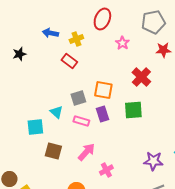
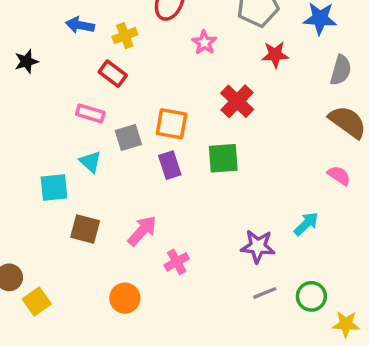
pink rectangle: (81, 121) -> (90, 113), moved

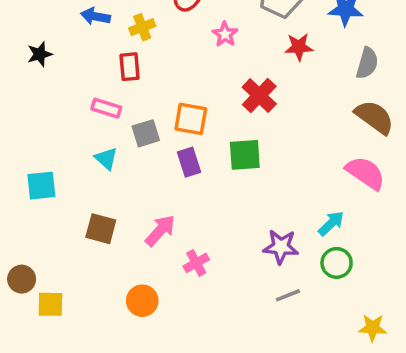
red rectangle: (113, 74) -> (130, 67), turned 48
pink semicircle: (339, 175) -> (365, 173), size x1.6
cyan square: (54, 188) -> (41, 186), moved
green circle: (311, 296) -> (337, 263), moved
yellow square: (37, 302) -> (50, 304), turned 36

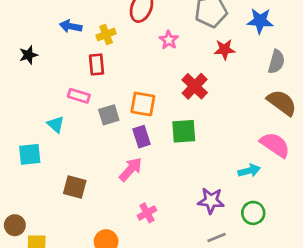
cyan triangle: (106, 159) -> (56, 124), moved
cyan arrow: (331, 223) -> (249, 171), moved, turned 30
pink arrow: (160, 231) -> (131, 169), moved

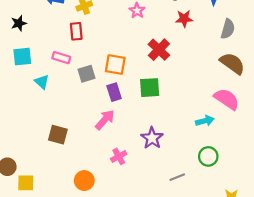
cyan square: (30, 154) -> (22, 57), moved
purple star: (211, 201) -> (152, 138), moved, turned 30

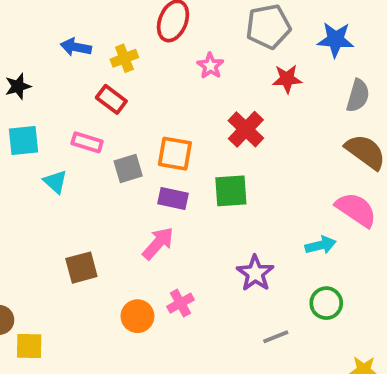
red rectangle: (76, 31) -> (111, 99), turned -48
purple rectangle: (114, 92) -> (173, 198), turned -60
brown square: (58, 135) -> (81, 268), turned -30
purple star: (152, 138) -> (255, 273), moved
orange circle: (84, 181) -> (137, 316), moved

